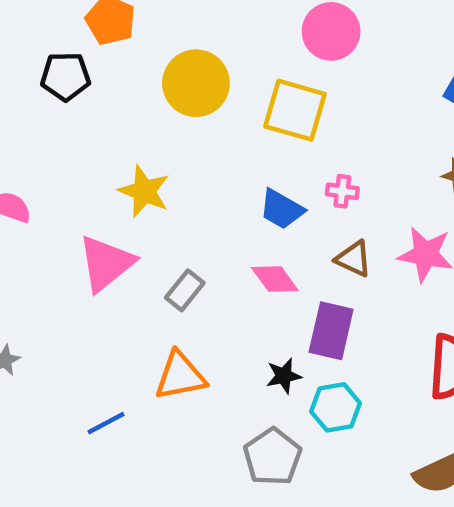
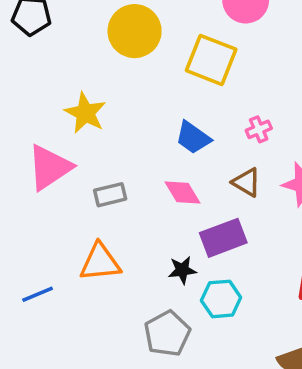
pink cross: (342, 191) -> (259, 129), moved, turned -35
gray rectangle: (185, 290) -> (110, 195), turned 32
purple rectangle: (331, 331) -> (223, 238), turned 51

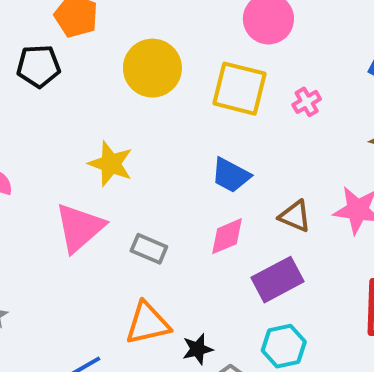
pink cross: (259, 129) -> (307, 102), moved
pink diamond: (182, 193) -> (227, 236), turned -75
gray rectangle: (110, 195) -> (149, 249), turned 44
black star: (182, 270) -> (198, 349), moved

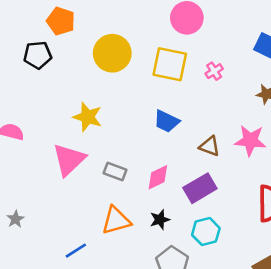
pink diamond: (227, 236) -> (158, 177), moved
black star: (198, 349) -> (160, 220), moved

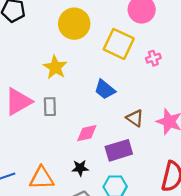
yellow star: (88, 117) -> (55, 67), moved
gray rectangle: (115, 172) -> (50, 107), moved, turned 54
orange triangle: (116, 220) -> (42, 178), moved

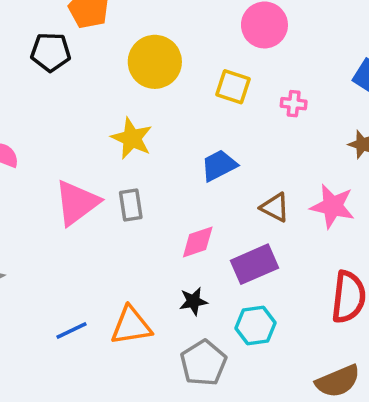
yellow square: (119, 44) -> (233, 87), size x0.7
pink cross: (153, 58) -> (294, 104), turned 32
blue trapezoid: (105, 89) -> (219, 165), turned 120

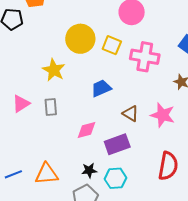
yellow circle: (155, 62) -> (80, 39), moved
pink cross: (294, 104) -> (145, 57), size x2.0
pink triangle: (77, 203) -> (21, 104), size x0.7
black star: (193, 301) -> (89, 170), moved

